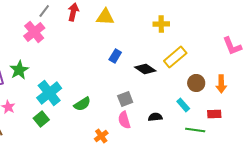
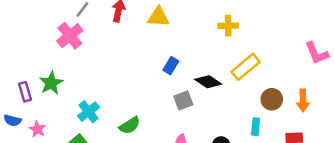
cyan cross: (49, 93) -> (89, 112), size x0.7
gray square: (125, 99) -> (183, 100), moved
cyan rectangle: (183, 105) -> (256, 127), turned 48

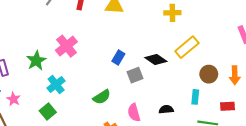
pink cross: (70, 36) -> (66, 46), moved
blue rectangle: (171, 66) -> (118, 57), moved
green star: (51, 83) -> (36, 61), moved
green semicircle: (130, 125) -> (102, 97), moved

